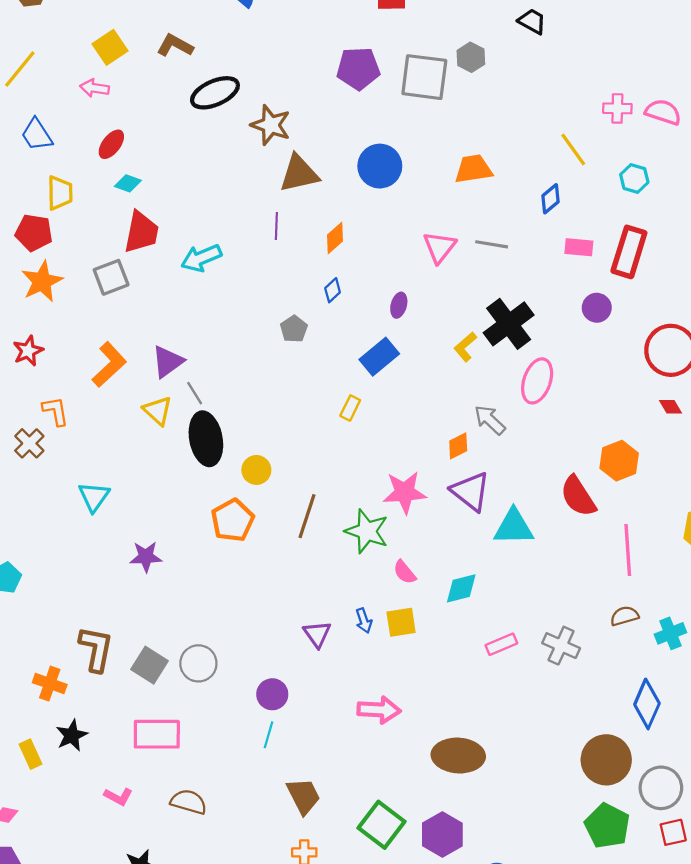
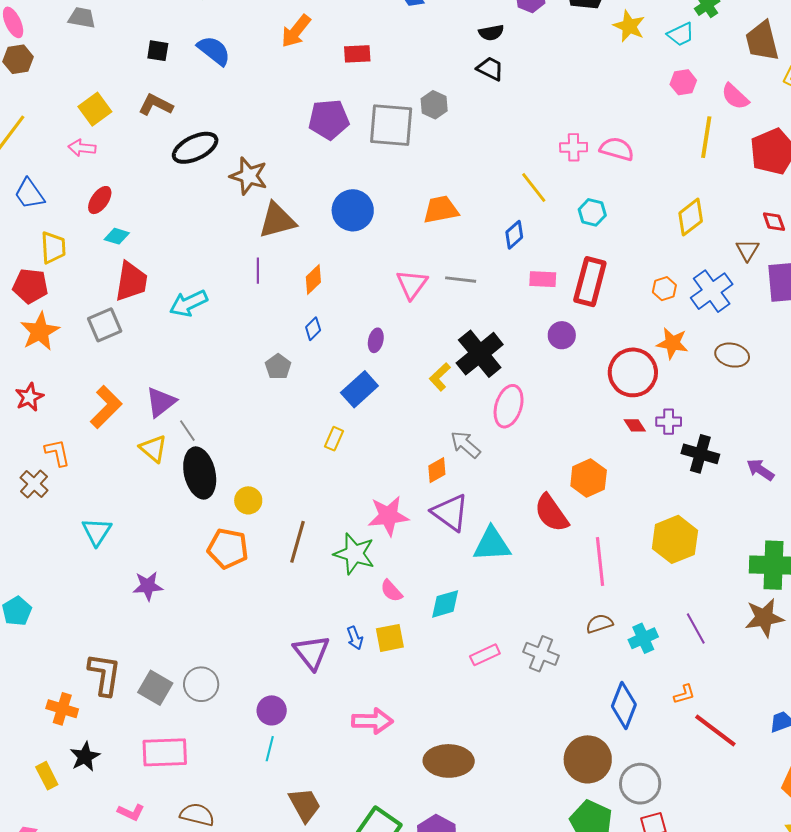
orange pentagon: (233, 520) -> (228, 549), turned -30
purple triangle: (317, 634) -> (312, 652), size x1.4

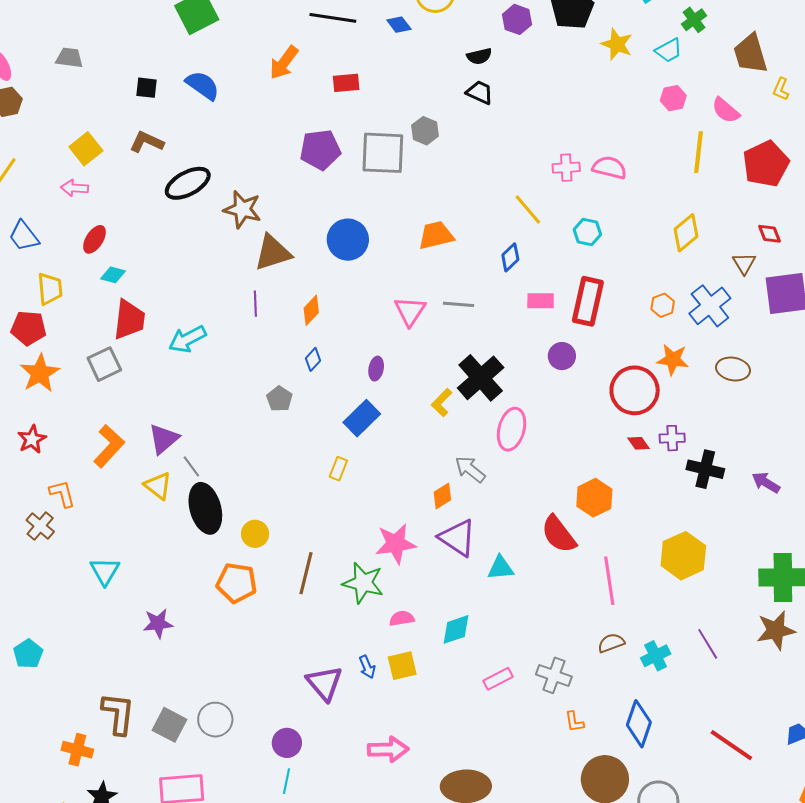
cyan triangle: (492, 544) -> (501, 568), size x0.7
pink semicircle: (391, 591) -> (402, 618), turned 125
orange L-shape: (684, 694) -> (574, 722), moved, turned 100

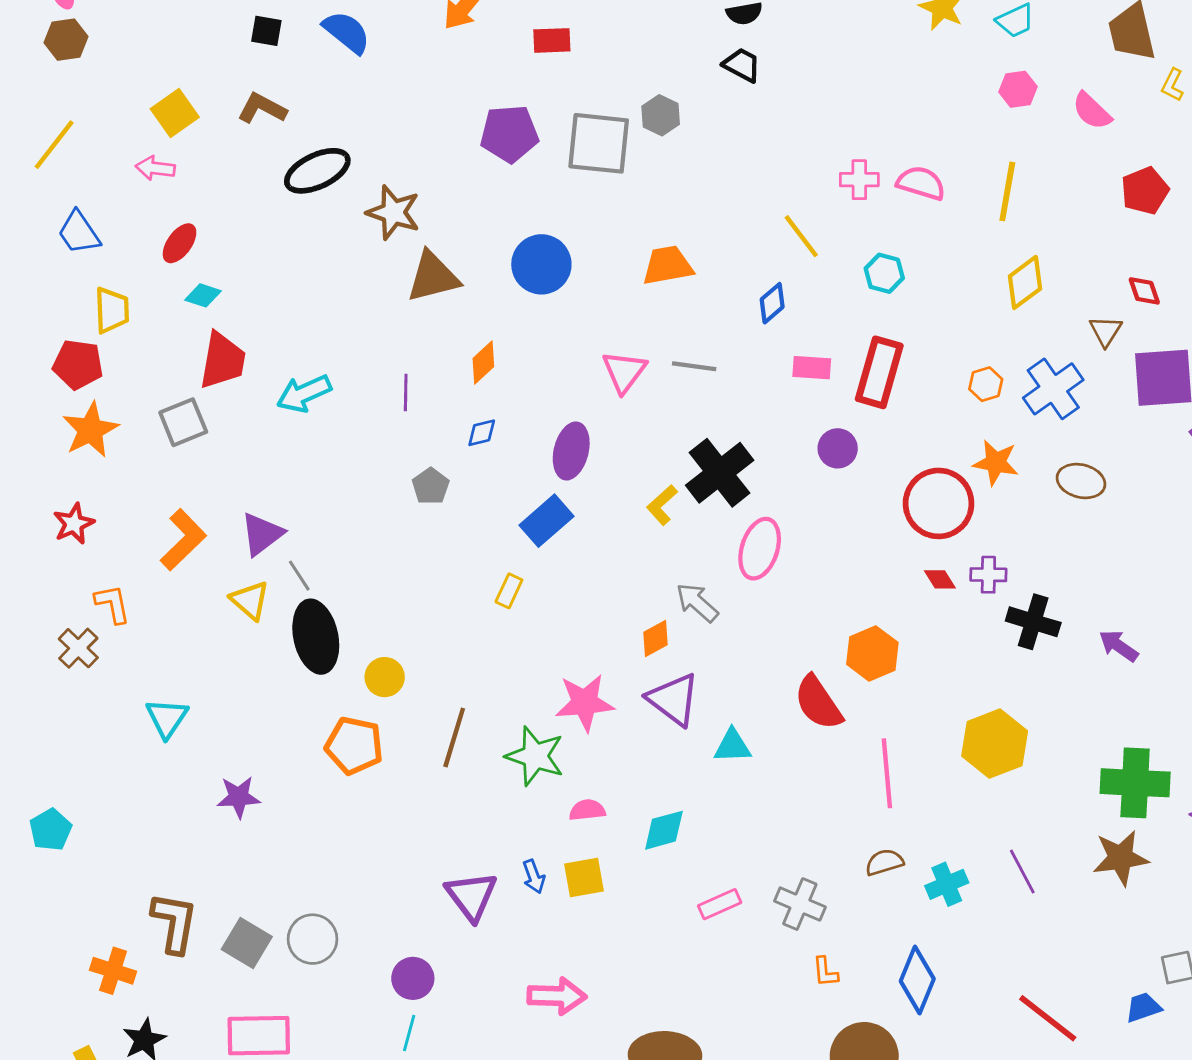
yellow line: (698, 152) -> (1007, 191), moved
red pentagon: (766, 164) -> (1145, 191), size x0.7
purple line: (255, 304) -> (406, 393), moved
blue diamond: (313, 359) -> (482, 433), turned 30
purple ellipse: (376, 369) -> (571, 451), size x1.6

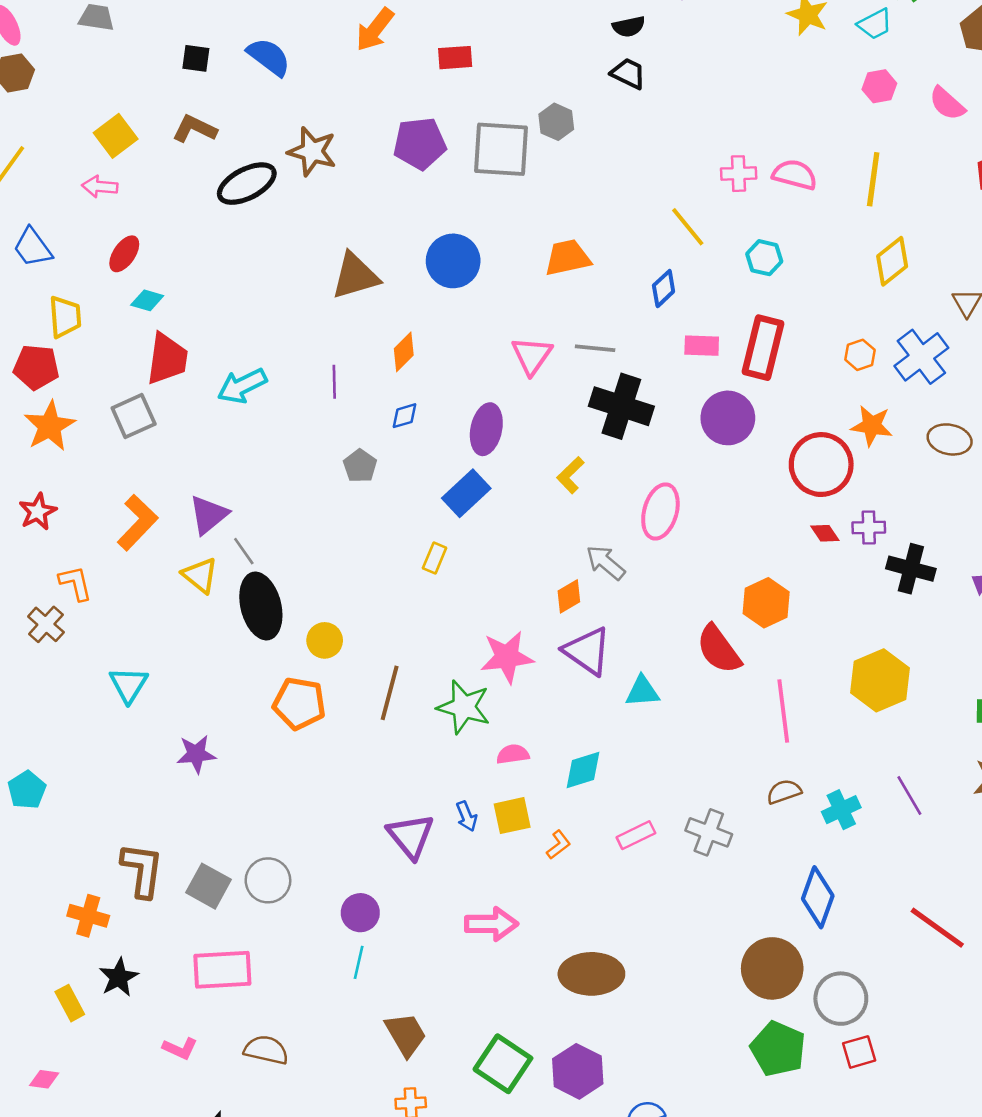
brown star: (393, 212) -> (312, 151), moved
purple circle: (838, 448) -> (728, 418), size x1.5
black cross: (720, 473) -> (621, 406), moved, turned -32
orange L-shape: (825, 972) -> (559, 845), moved, turned -120

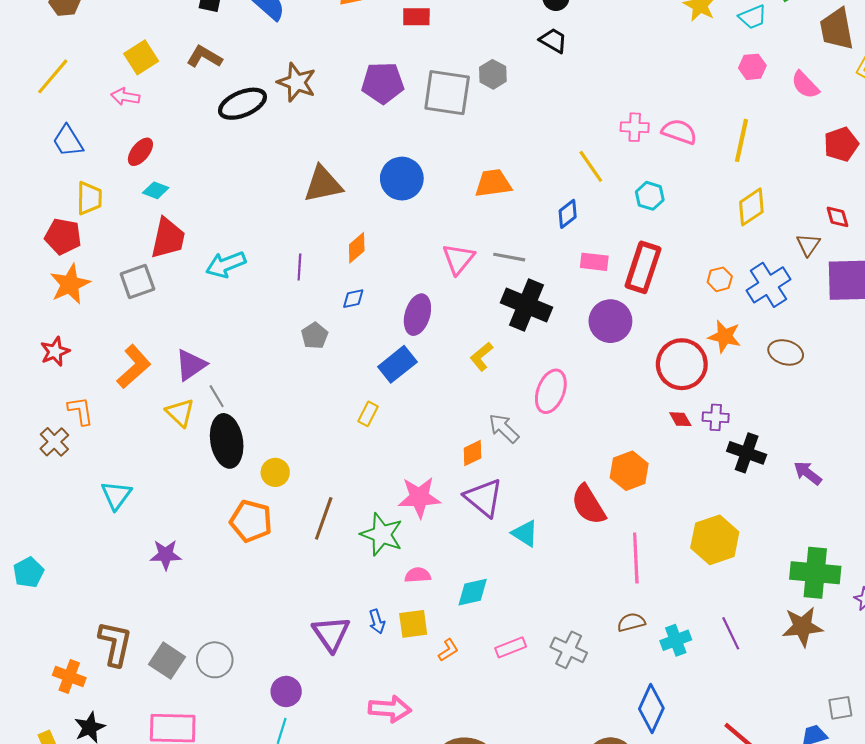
cyan triangle: (642, 691) -> (525, 533), turned 32

